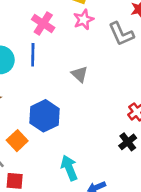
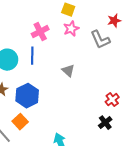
pink cross: (43, 24) -> (40, 32), turned 30
blue hexagon: (44, 116) -> (27, 96), moved

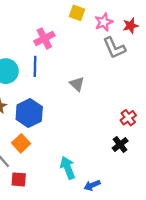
pink star: (71, 29) -> (104, 22), moved

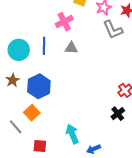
pink cross: (44, 38) -> (64, 22), moved
gray triangle: (77, 84) -> (71, 48), moved, turned -40
red square: (19, 179) -> (40, 146), moved

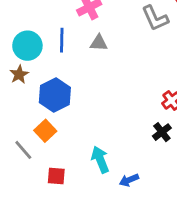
brown star: (13, 80) -> (19, 74), moved

